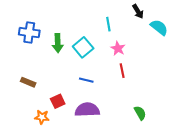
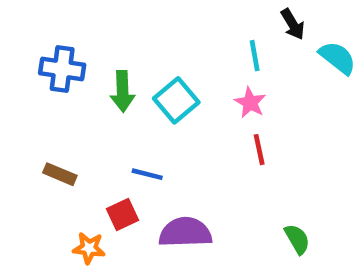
cyan line: (108, 24) -> (255, 56), moved
blue line: (86, 80) -> (147, 174), moved

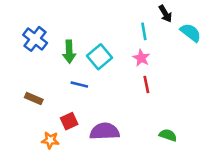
blue cross: (62, 69) -> (35, 39), turned 30
blue line: (147, 174) -> (79, 85), moved
green semicircle: (297, 239) -> (168, 135), turned -42

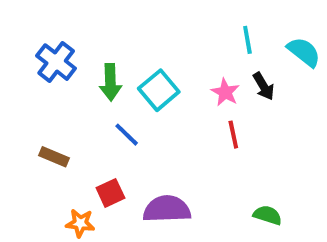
black arrow: (165, 14) -> (264, 86), moved
cyan line: (144, 31) -> (247, 40), moved
blue line: (79, 85) -> (127, 135), turned 30

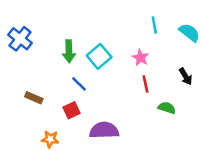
blue cross: (56, 62) -> (20, 39), moved
black arrow: (264, 86) -> (186, 76), moved
red square: (110, 193) -> (71, 110), moved
green semicircle: (268, 215) -> (167, 108), moved

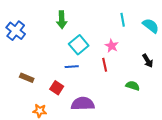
green arrow: (69, 51) -> (62, 20), moved
blue line: (79, 84) -> (72, 67), moved, turned -48
red line: (145, 84) -> (105, 65), moved
red square: (71, 110) -> (57, 88), turned -32

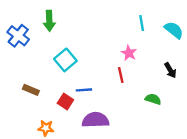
green arrow: (62, 20) -> (49, 21), moved
cyan square: (79, 45) -> (65, 60), moved
blue line: (72, 67) -> (84, 90), moved

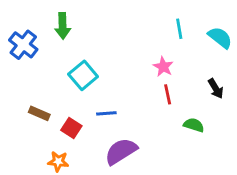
red line: (121, 75) -> (168, 94), moved
red square: (65, 101) -> (71, 128), moved
purple semicircle: (95, 120) -> (121, 151), turned -30

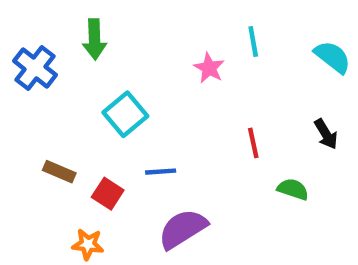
cyan line: (179, 29) -> (253, 42), moved
pink star: (163, 67) -> (209, 68), moved

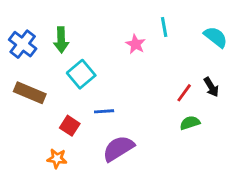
green arrow: (95, 39) -> (61, 40), moved
red line: (253, 143) -> (184, 93), moved, turned 48
brown rectangle: (59, 172) -> (30, 93), moved, size x1.5
green semicircle: (293, 189) -> (190, 123), turned -36

